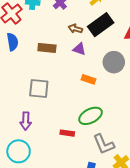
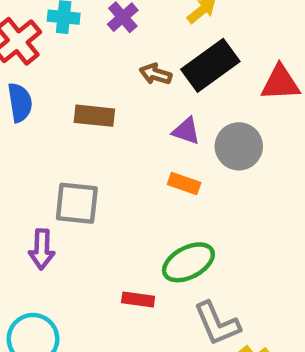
purple triangle: (79, 49) -> (186, 131), moved
purple arrow: (26, 121) -> (42, 249), moved

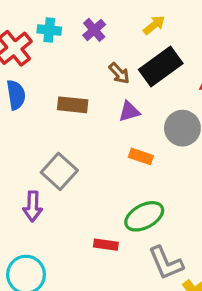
brown arrow: (156, 74) -> (119, 73), turned -150
purple triangle: (186, 131) -> (129, 112), moved, turned -35
gray square: (77, 203) -> (59, 171), turned 36

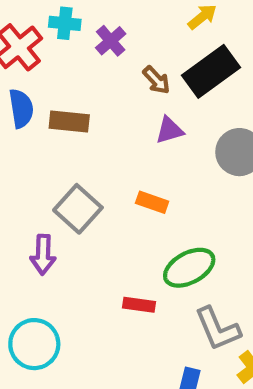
purple cross: (94, 30) -> (111, 41), moved
brown rectangle: (73, 105) -> (69, 122), moved
orange rectangle: (141, 156) -> (152, 202), moved

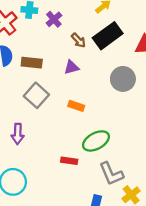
purple triangle: (170, 130) -> (71, 67), moved
gray square: (78, 209) -> (36, 95), moved

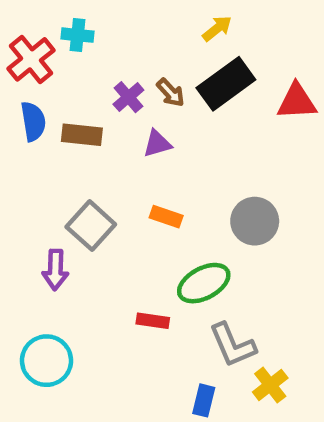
purple cross: (54, 19) -> (128, 97), moved
gray circle: (123, 79) -> (255, 221), moved
gray square: (36, 95) -> (91, 226), moved

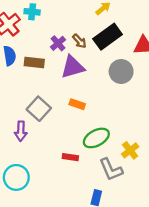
purple triangle: (157, 144) -> (73, 67), size x1.6
gray circle: (255, 221) -> (121, 71), moved
yellow cross: (270, 385) -> (130, 150), moved

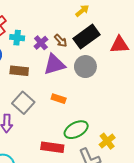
cyan cross: (32, 12) -> (17, 38), moved
brown rectangle: (34, 62) -> (19, 71), moved
gray circle: (121, 71) -> (85, 67), moved
red rectangle: (70, 157) -> (52, 147), size x1.5

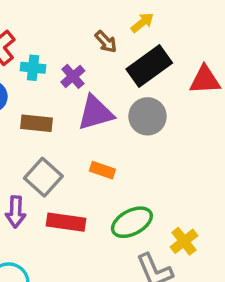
brown arrow: (61, 41) -> (106, 42), moved
red rectangle: (52, 147) -> (66, 222), moved

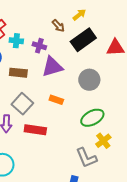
purple cross: (73, 76) -> (39, 46), turned -32
gray circle: (148, 116) -> (89, 80), moved
green ellipse: (132, 222) -> (92, 118), moved

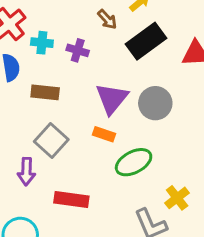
purple triangle: (52, 67) -> (112, 99), moved, turned -35
green ellipse: (92, 118) -> (134, 162), moved
red rectangle: (35, 130) -> (71, 199), moved

